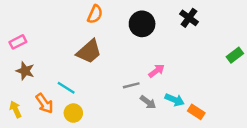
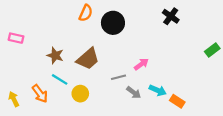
black circle: (142, 24) -> (113, 23), moved
pink rectangle: (18, 42) -> (16, 38), turned 40
brown trapezoid: (89, 52) -> (88, 59), moved
brown star: (25, 71) -> (55, 55), moved
yellow circle: (73, 113) -> (80, 94), moved

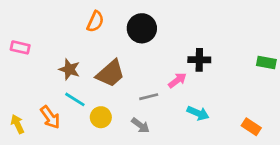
orange semicircle: (86, 13) -> (95, 21), moved
black cross: (171, 16) -> (199, 60), moved, turned -35
green rectangle: (212, 50) -> (266, 63), turned 48
gray arrow: (134, 93) -> (140, 125), moved
orange rectangle: (177, 101) -> (251, 127), moved

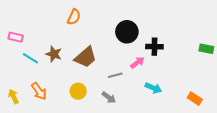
black circle: (142, 28) -> (127, 32), moved
cyan line: (75, 99) -> (30, 58), moved

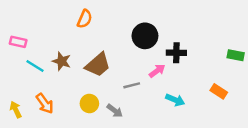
gray arrow: (109, 98) -> (115, 111), moved
orange rectangle: (195, 99) -> (219, 91), moved

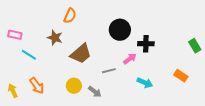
green rectangle: (236, 55) -> (195, 46), turned 48
brown star: (62, 61) -> (55, 38), moved

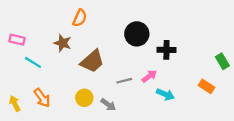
green rectangle: (195, 46) -> (222, 61), moved
pink arrow: (130, 59) -> (149, 76), moved

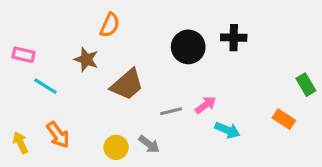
black cross: (166, 50) -> (234, 38), moved
yellow circle: (84, 98) -> (116, 147), moved

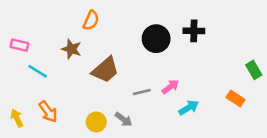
cyan arrow: (227, 130) -> (189, 108), turned -54

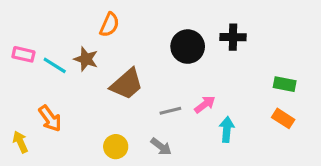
green rectangle: (254, 70) -> (285, 84), moved, turned -48
cyan line: (38, 71) -> (55, 65), moved
cyan arrow: (189, 108) -> (227, 129), turned -54
orange arrow: (48, 112) -> (50, 118), moved
gray arrow: (124, 119) -> (161, 147), moved

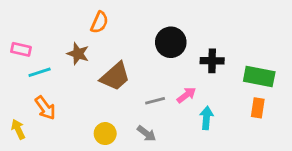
black cross: (233, 37) -> (212, 61), moved
cyan line: (55, 65) -> (40, 72), moved, turned -50
green rectangle: (285, 84) -> (259, 76), size x1.5
orange rectangle: (283, 118) -> (258, 108), turned 66

